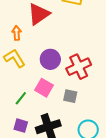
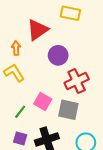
purple circle: (50, 59) -> (58, 55), moved
gray square: (70, 96) -> (68, 110), size x1.5

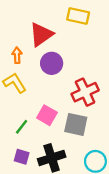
purple circle: (58, 55) -> (52, 63), moved

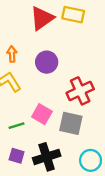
red triangle: (41, 34) -> (42, 18), moved
green line: (22, 127) -> (17, 126), turned 35

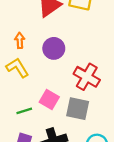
red cross: (80, 91) -> (87, 77), turned -35

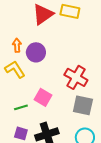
purple circle: (54, 48) -> (36, 52), moved
gray square: (78, 109) -> (83, 105), moved

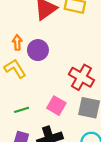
pink square: (43, 97) -> (56, 106), moved

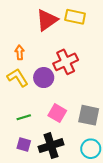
purple circle: (38, 50) -> (44, 78), moved
red cross: (81, 77) -> (66, 62), moved, turned 35

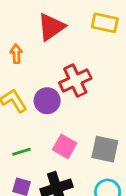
yellow rectangle: (75, 17) -> (105, 23), moved
orange arrow: (20, 52) -> (16, 54), moved

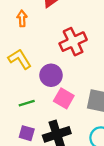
purple circle: (47, 101) -> (51, 75), moved

